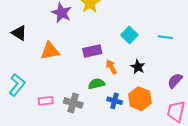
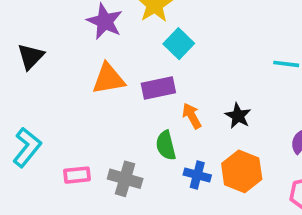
black triangle: (19, 33) -> (31, 57), turned 42
cyan square: (129, 35) -> (179, 44), moved
orange triangle: (50, 51) -> (108, 79), moved
green semicircle: (96, 84) -> (166, 145), turned -91

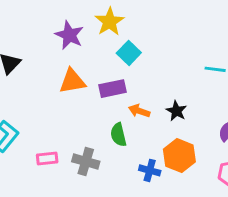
orange arrow: (192, 116) -> (139, 111), turned -42
blue cross: (197, 175) -> (150, 170), moved

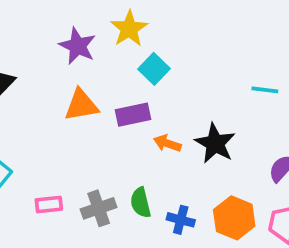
black star: (176, 111) -> (215, 143), size x1.5
green semicircle: (118, 135) -> (141, 203), moved
orange hexagon: (179, 156) -> (234, 218), moved
gray cross: (86, 161) -> (99, 208), turned -35

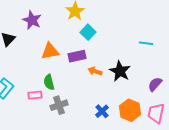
purple star: (78, 46) -> (32, 20), moved
green semicircle: (141, 203) -> (49, 82), moved
pink rectangle: (49, 204) -> (35, 95), moved
blue cross: (181, 220) -> (102, 111), turned 32

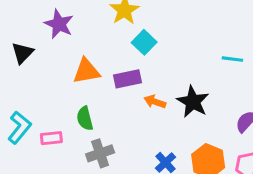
pink rectangle: (35, 95) -> (51, 138), moved

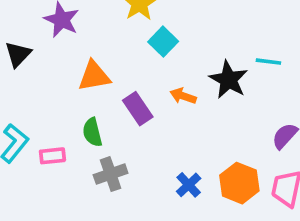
purple rectangle: (127, 79) -> (138, 109), moved, turned 68
orange arrow: (155, 102) -> (183, 96), moved
black star: (193, 102) -> (228, 80), moved

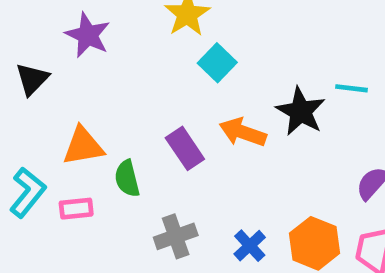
orange triangle: (94, 76) -> (83, 146), moved
orange arrow: (183, 96) -> (243, 132), size x1.4
gray cross: (111, 174) -> (176, 236), moved

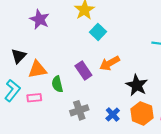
black triangle: (32, 79) -> (19, 56), moved
black star: (301, 111) -> (137, 85), moved
orange arrow: (243, 132) -> (110, 63), turned -48

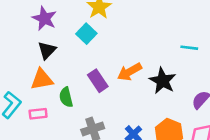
cyan square: (98, 32) -> (86, 34), moved
black triangle: (19, 56) -> (47, 50), moved
black star: (137, 85) -> (163, 81), moved

